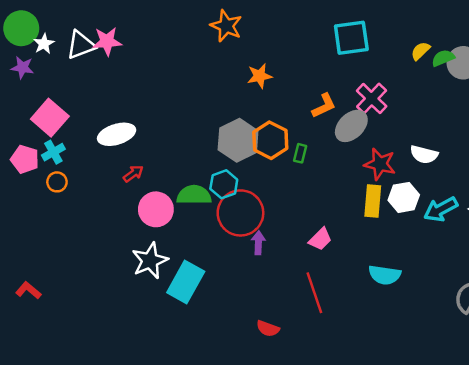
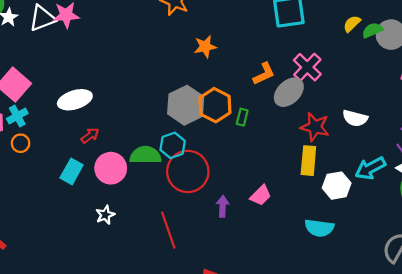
white hexagon: (404, 197) -> (337, 186), moved
purple arrow: (258, 243) -> (223, 206), moved
white star: (150, 261) -> (105, 215), size x0.6
cyan rectangle: (186, 282) -> (72, 171), moved, size x0.7
red line: (314, 293) -> (168, 230), moved

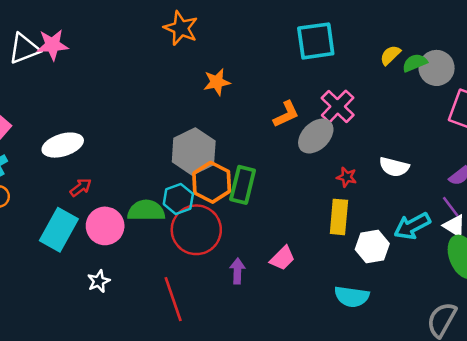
orange hexagon: (215, 105) -> (212, 182), moved
green rectangle: (242, 117) -> (243, 185), moved, size x1.8
red star: (315, 127) -> (347, 177), size x0.6
cyan rectangle: (72, 171) -> (59, 230), size x1.4

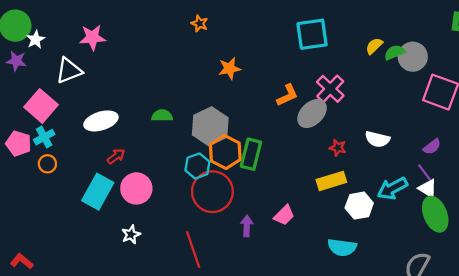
orange star: (181, 28) -> (200, 23), size x0.6
white triangle: (24, 49) -> (69, 71), moved
green semicircle: (146, 211) -> (162, 116), moved, size x0.7
yellow rectangle: (339, 217) -> (331, 181), turned 68

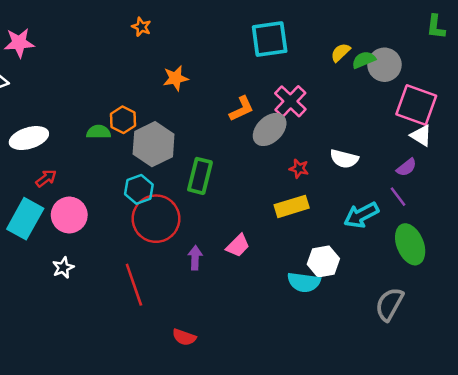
orange hexagon: (225, 152) -> (123, 120), moved, size x0.7
white triangle: (428, 188) -> (421, 136), moved
white hexagon: (359, 206) -> (323, 261), moved

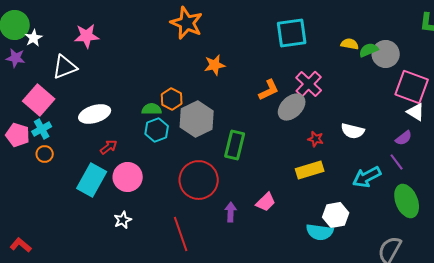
orange star: (141, 27) -> (187, 23), size x2.0
yellow semicircle: (340, 52) -> (350, 44), turned 54
cyan hexagon: (139, 189) -> (157, 130), moved

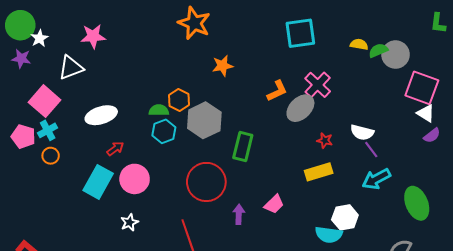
purple semicircle: (404, 138) -> (432, 135), moved
purple line: (397, 162) -> (371, 150), moved

